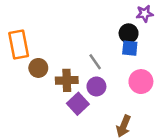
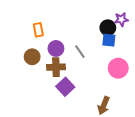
purple star: (145, 14) -> (121, 19), moved
orange rectangle: (19, 44) -> (38, 30), moved, size x0.6
purple circle: (96, 86) -> (56, 48), moved

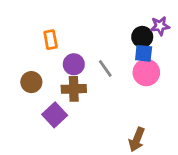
brown circle: (32, 57) -> (31, 82), moved
pink circle: (118, 68) -> (146, 72), moved
purple square: (65, 87) -> (55, 115), moved

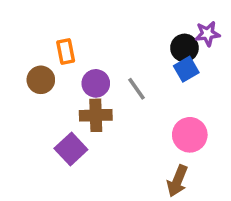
blue square: (144, 53) -> (186, 69), turned -36
pink circle: (146, 72) -> (190, 135), moved
brown circle: (31, 82) -> (41, 80), moved

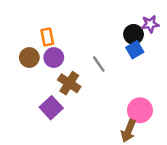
purple circle: (96, 83) -> (54, 58), moved
brown cross: (96, 115) -> (69, 83), turned 35
pink circle: (190, 135) -> (140, 110), moved

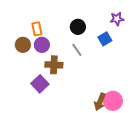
black circle: (134, 34) -> (78, 27), moved
brown cross: (69, 83) -> (54, 65), turned -30
pink circle: (140, 110) -> (113, 101), moved

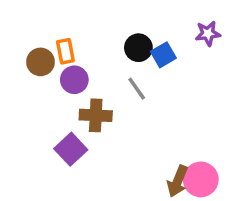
blue square: (105, 39) -> (163, 55), moved
brown circle: (23, 45) -> (40, 62), moved

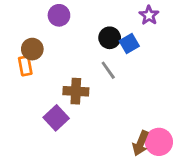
purple star: (208, 33) -> (149, 15), moved, turned -30
orange rectangle: (65, 51) -> (25, 66), moved
purple circle: (74, 80) -> (59, 15), moved

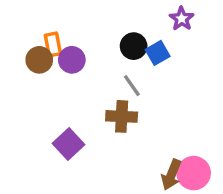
purple circle: (59, 15) -> (72, 60), moved
orange rectangle: (25, 66) -> (53, 44), moved
brown cross: (76, 91) -> (122, 116), moved

